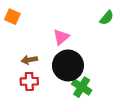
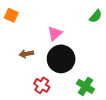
red cross: (29, 81) -> (42, 85), moved, turned 35
green cross: (82, 87) -> (85, 86), moved

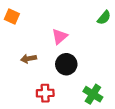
black circle: (61, 59) -> (66, 64), size x0.7
red cross: (42, 85) -> (45, 93), turned -35

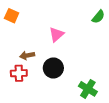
black circle: (66, 64) -> (53, 68), moved
red cross: (45, 93) -> (19, 73), moved

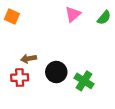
pink triangle: (56, 35) -> (73, 14), moved
green cross: (88, 89) -> (84, 81), moved

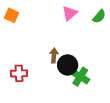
brown arrow: (29, 59) -> (54, 55), moved, turned 104
black circle: (56, 72) -> (68, 65), moved

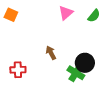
brown arrow: (54, 55) -> (51, 53), turned -32
black circle: (68, 65) -> (85, 63), moved

